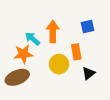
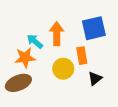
blue square: (87, 26) -> (94, 28), size x1.6

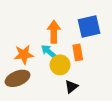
cyan arrow: (35, 41) -> (49, 51), moved
black triangle: (95, 79) -> (71, 87), moved

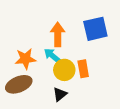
orange rectangle: (78, 52) -> (83, 69), moved
black triangle: (71, 87) -> (60, 94), moved

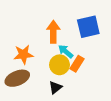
cyan arrow: (52, 55) -> (66, 51), moved
orange rectangle: (83, 69) -> (77, 64), turned 42

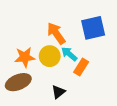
orange arrow: (53, 32) -> (56, 33), turned -35
yellow circle: (59, 65) -> (50, 56), moved

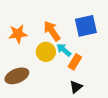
orange star: (25, 57) -> (18, 34), moved
black triangle: (58, 92) -> (76, 87), moved

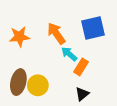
yellow circle: (46, 52) -> (38, 85), moved
brown ellipse: (17, 76) -> (18, 82), turned -55

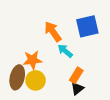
orange star: (19, 37) -> (32, 60), moved
orange rectangle: (81, 67) -> (76, 75), moved

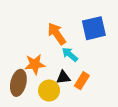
yellow circle: (36, 80) -> (49, 91), moved
black triangle: (77, 89) -> (63, 77), moved, turned 32

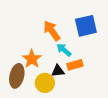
orange star: (35, 64) -> (32, 59), turned -30
orange rectangle: (82, 81) -> (75, 65), moved, turned 42

